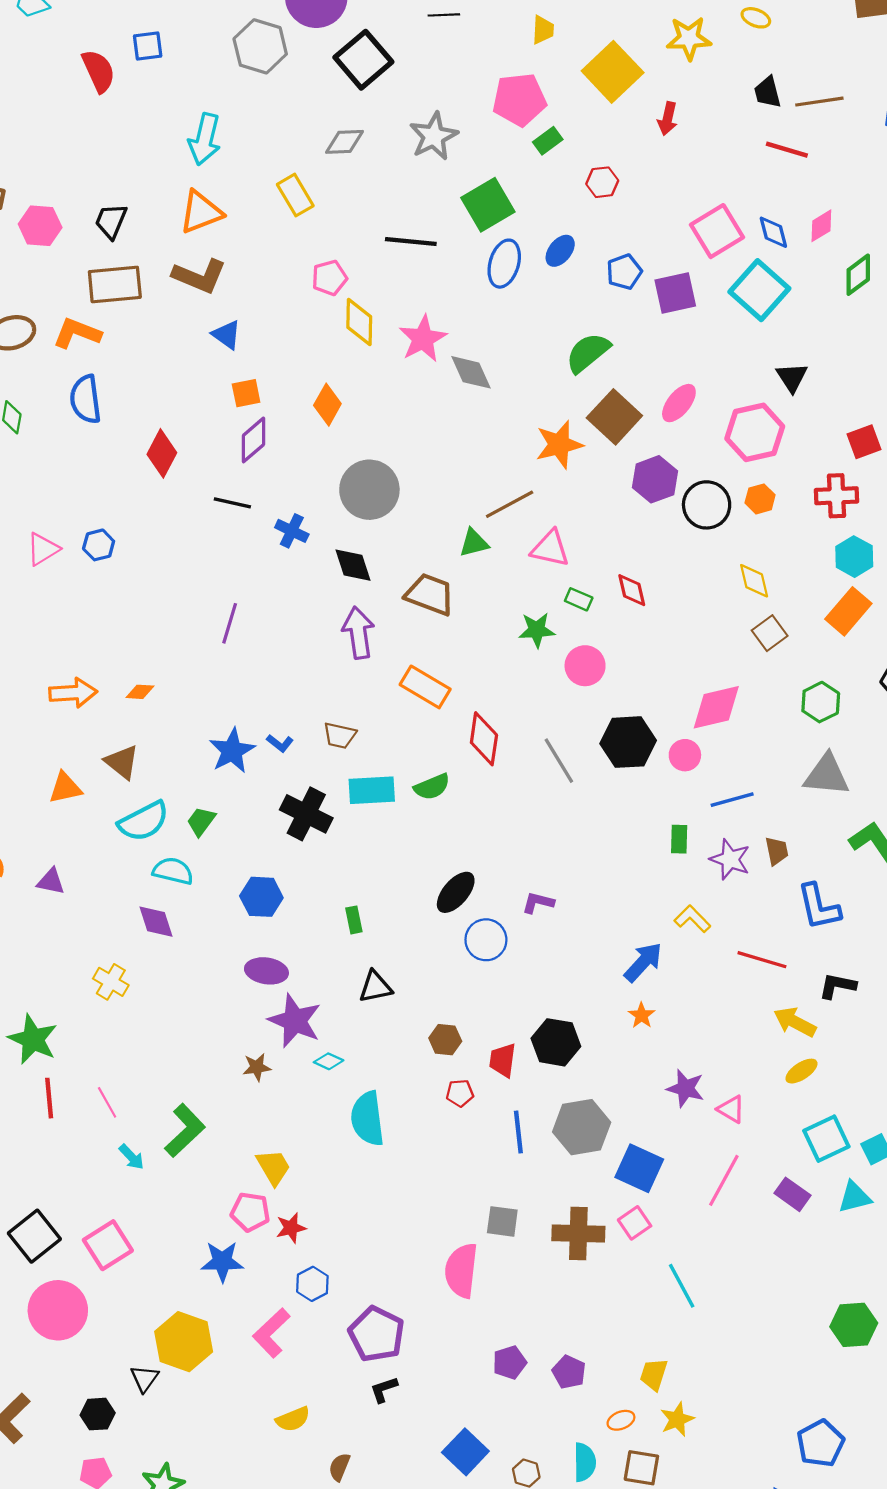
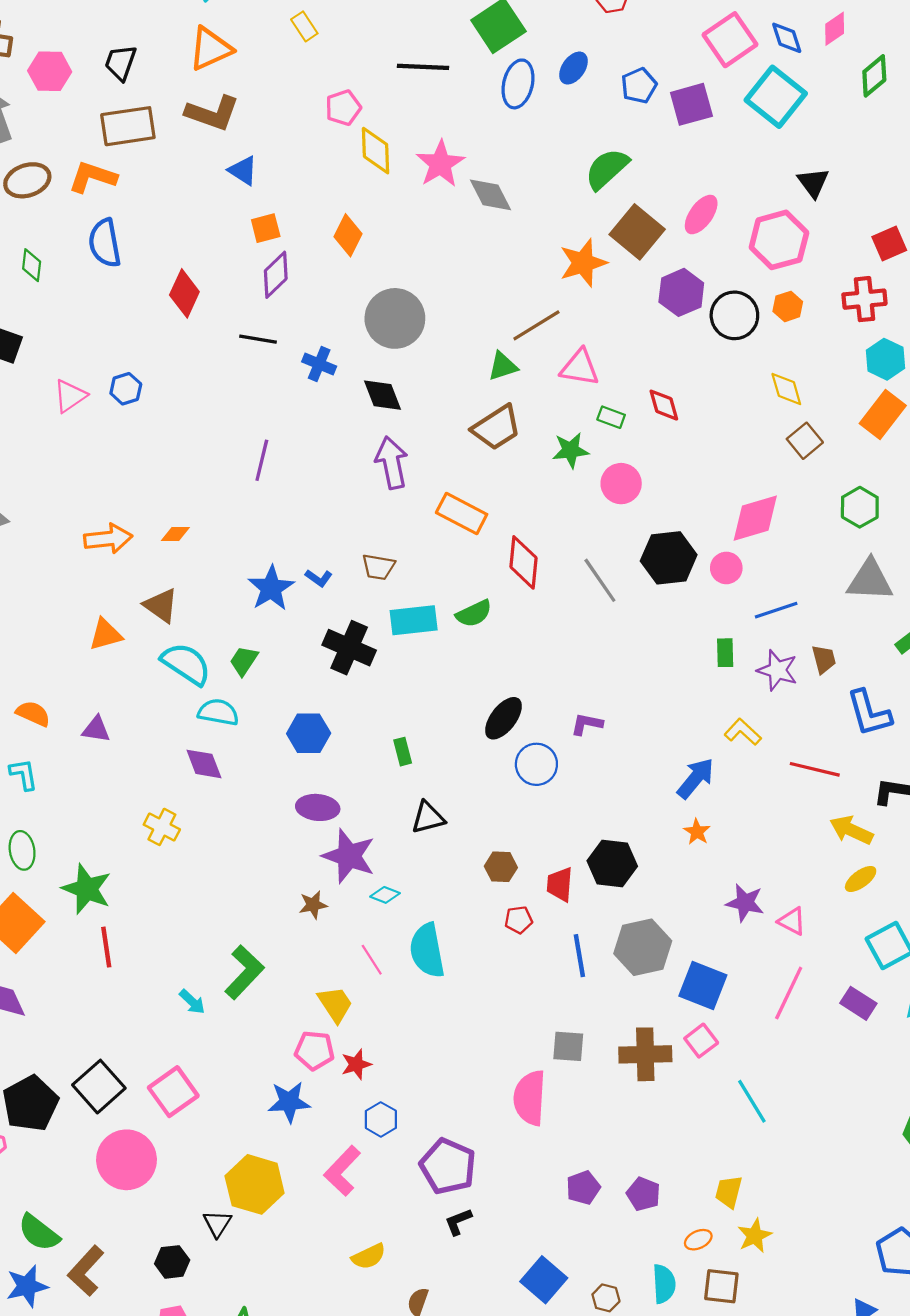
yellow rectangle: (295, 195) -> (304, 26), size x0.7
brown trapezoid: (430, 594) -> (497, 428), moved, turned 130
cyan semicircle: (144, 821) -> (186, 664), turned -116
pink line: (107, 1102) -> (372, 960), moved

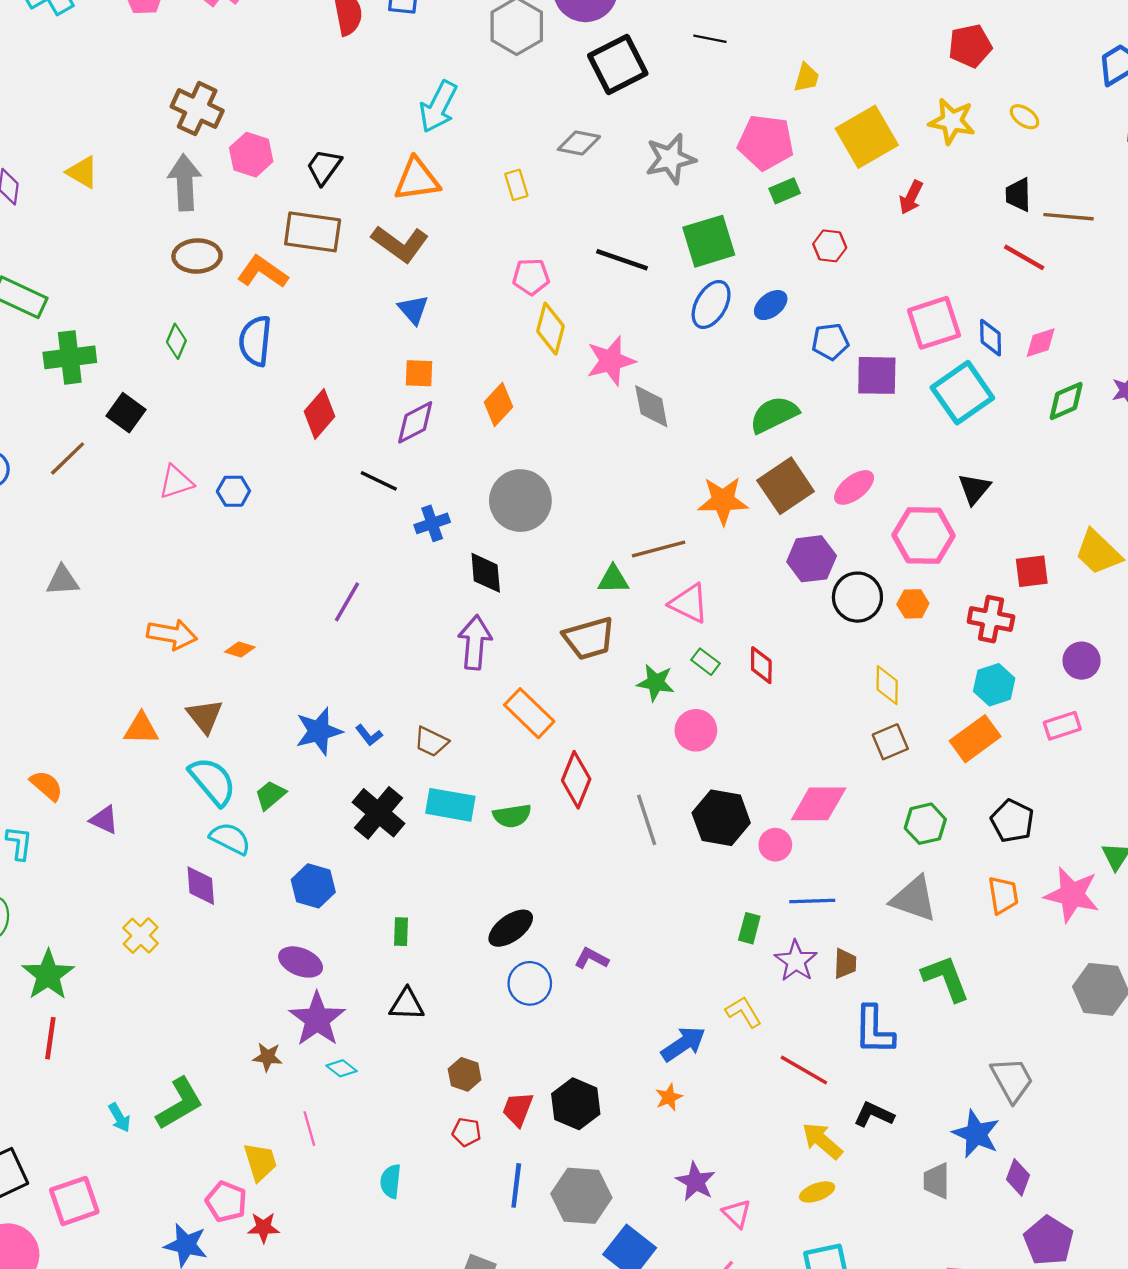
blue cross: (319, 364) -> (432, 523), turned 32
cyan semicircle: (427, 950) -> (391, 1181), moved, size x0.6

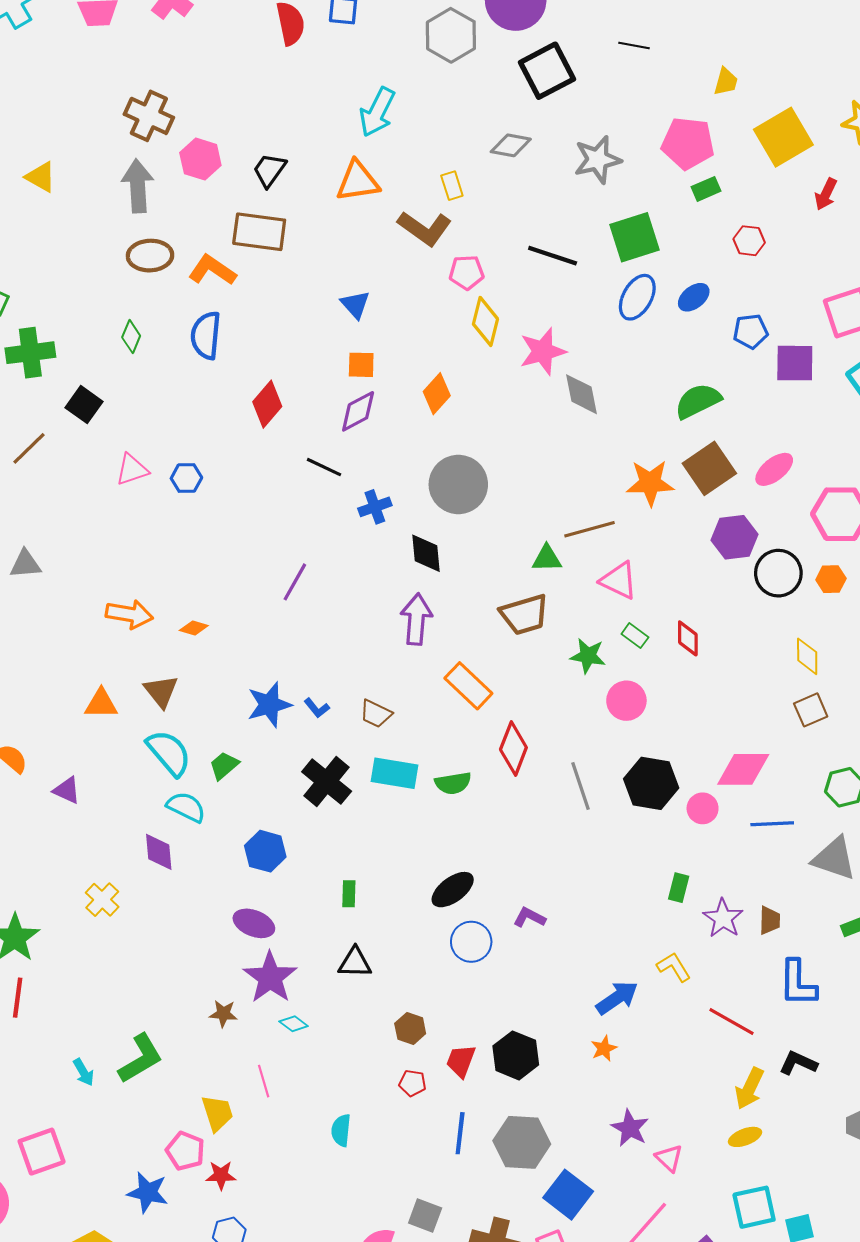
brown L-shape: (400, 244) -> (425, 228), moved
blue line: (812, 901) -> (772, 824), moved
yellow arrow: (822, 1141) -> (749, 1088), turned -105

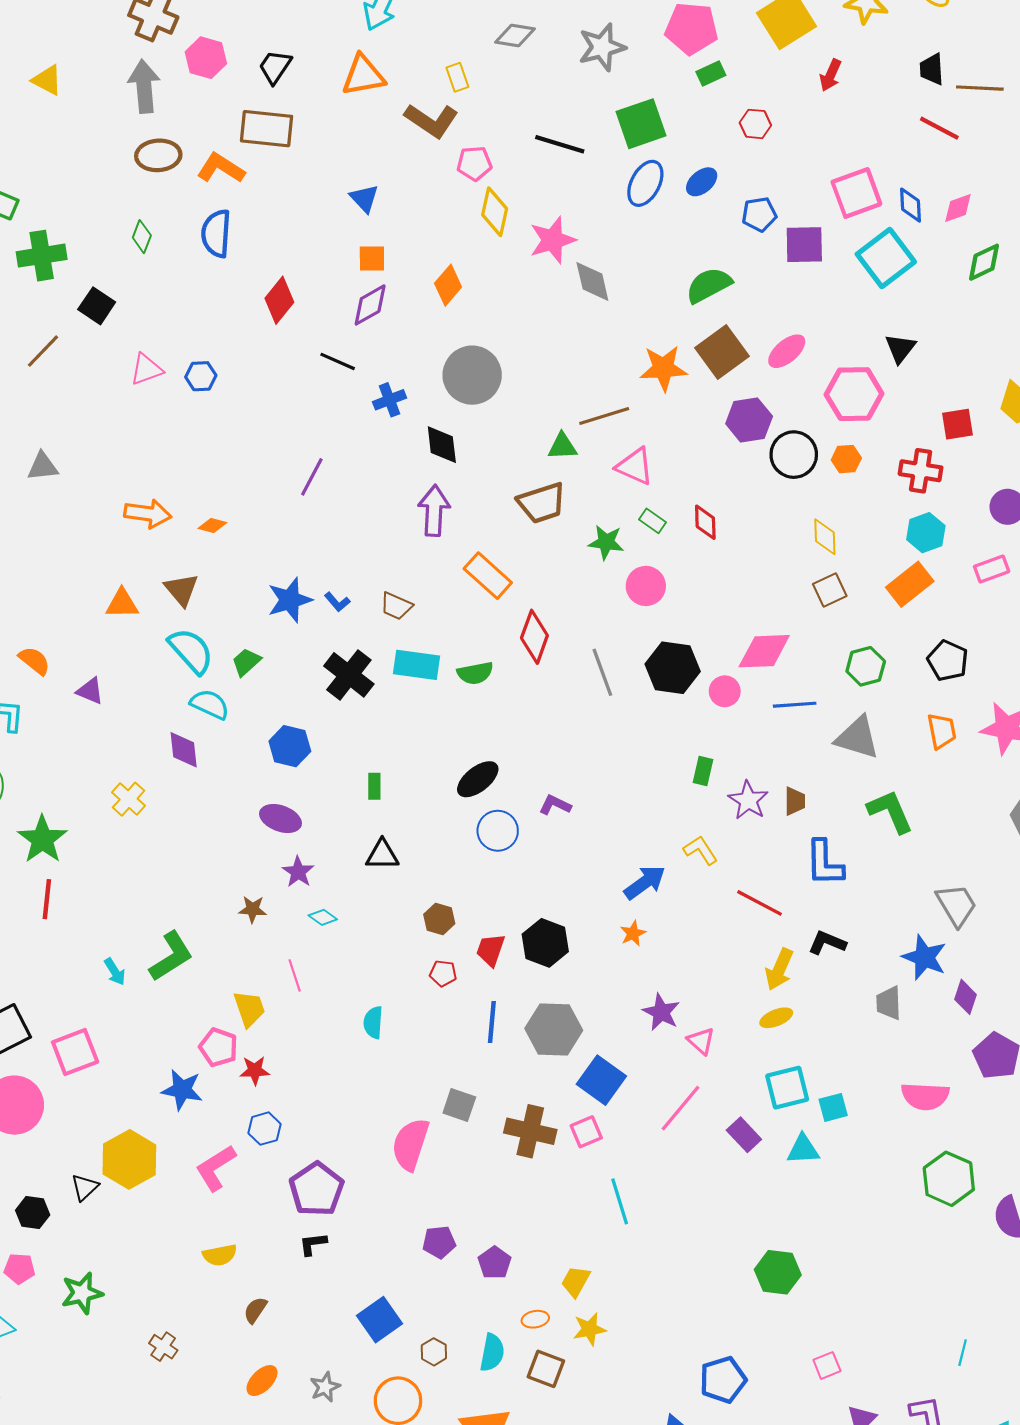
purple star: (270, 977) -> (298, 872), size x0.6

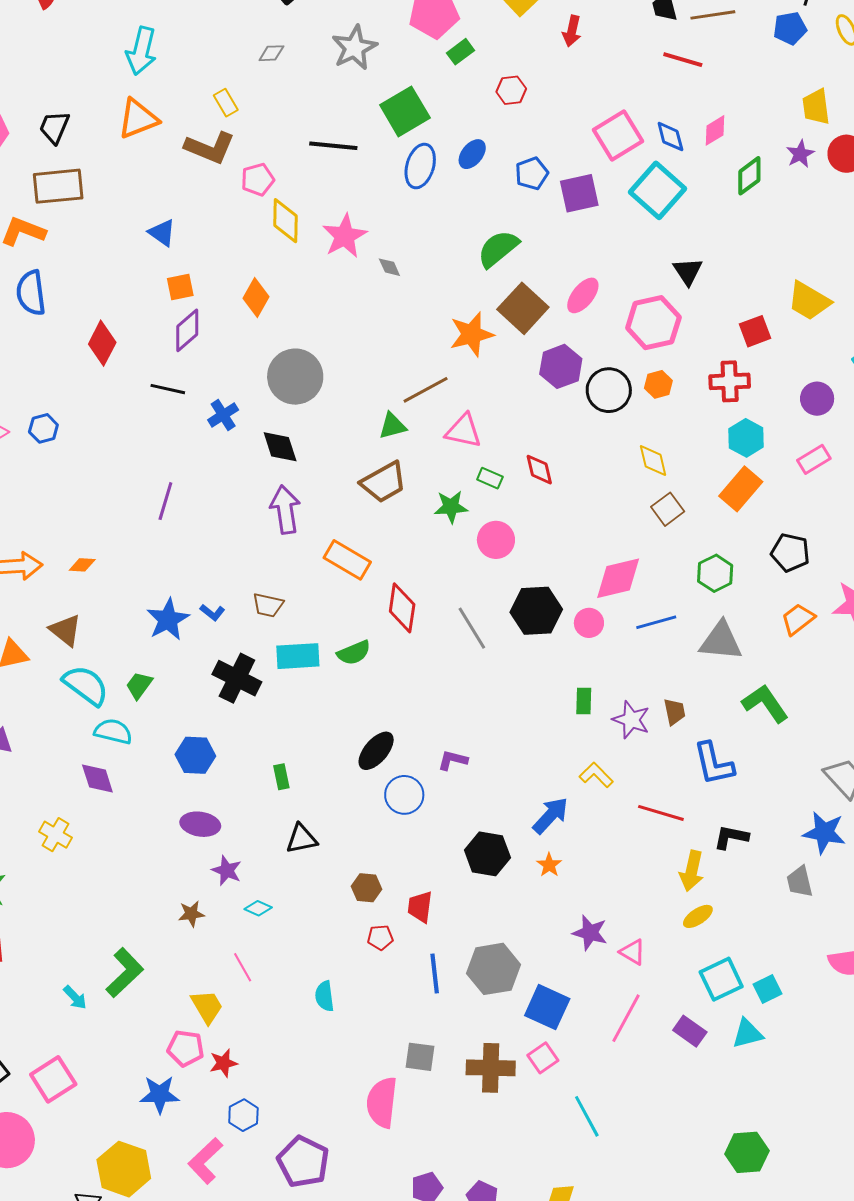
gray diamond: (515, 36) -> (271, 53), size x0.7
gray diamond: (592, 282) -> (389, 267), size x0.6
orange trapezoid: (942, 731) -> (798, 619), turned -105
black hexagon: (545, 943) -> (487, 854), moved

